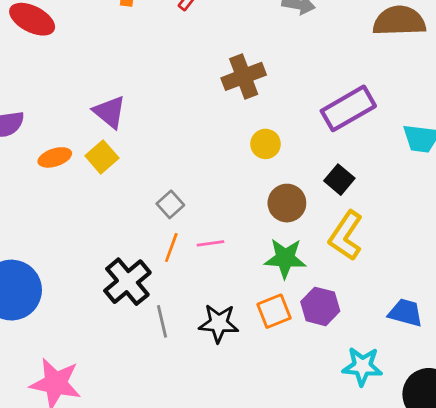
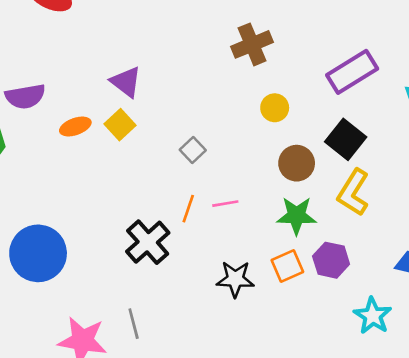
black square: (339, 180) -> (346, 139), size x1.4
gray square: (170, 204) -> (193, 150), moved
gray line: (162, 321) -> (134, 324), moved
cyan star: (362, 366) -> (373, 316), turned 30

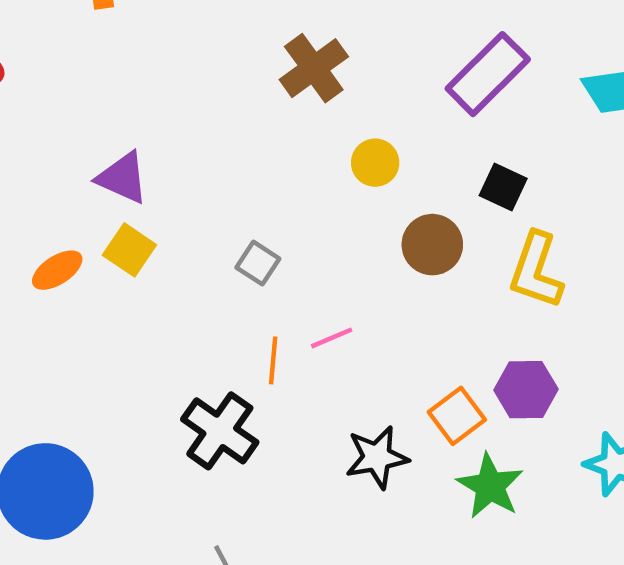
black square: (346, 139) -> (503, 187), size x0.7
green star: (296, 216) -> (490, 486), moved, turned -30

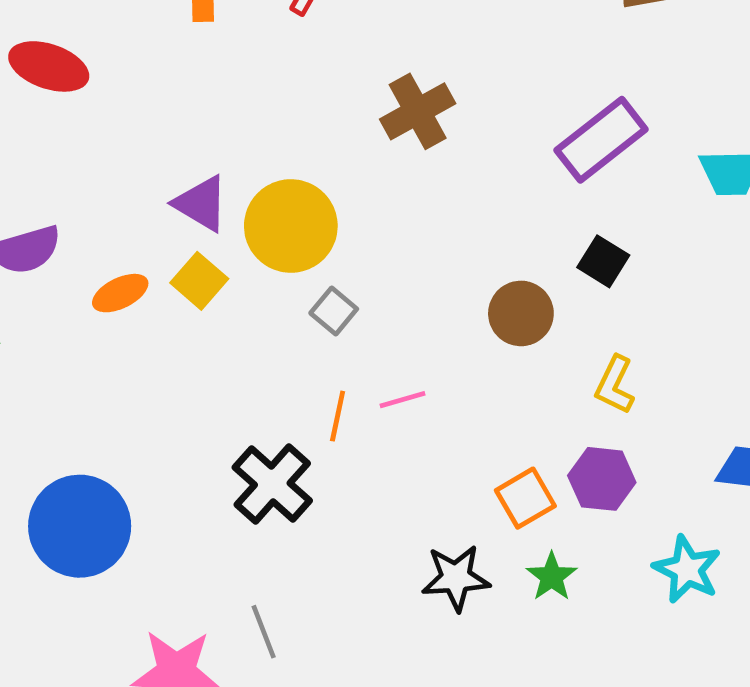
yellow circle: (375, 163) -> (291, 226), moved, size x1.8
yellow L-shape: (536, 270) -> (615, 385), moved, size x0.7
black star: (377, 457) -> (456, 578), moved
green star: (490, 486) -> (552, 577), size x0.7

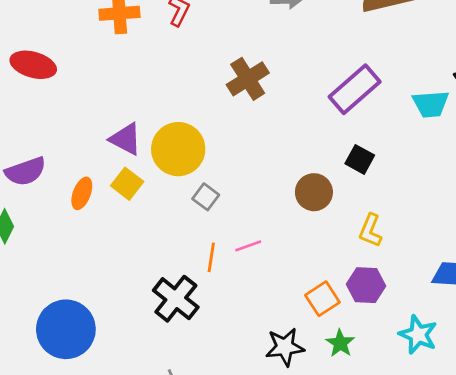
orange ellipse: (120, 293) -> (82, 193), turned -40

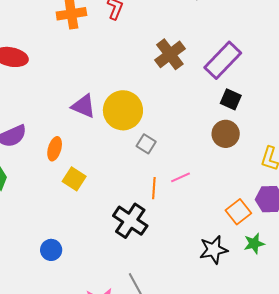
purple rectangle: (355, 89) -> (223, 60), moved
black square: (360, 159) -> (231, 99), moved
yellow square: (127, 184) -> (74, 179), moved
blue circle: (66, 329) -> (51, 250), size x0.5
green star: (340, 343) -> (254, 244), turned 30

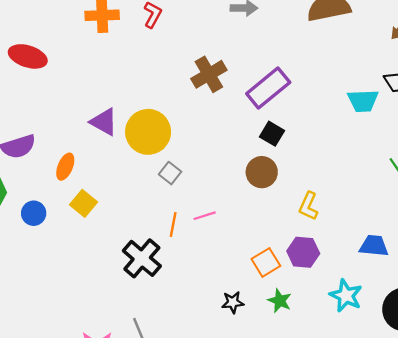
green star: (254, 244) -> (280, 301), turned 30
blue circle: (51, 250) -> (34, 213), moved
black star: (214, 250) -> (233, 302), size x0.7

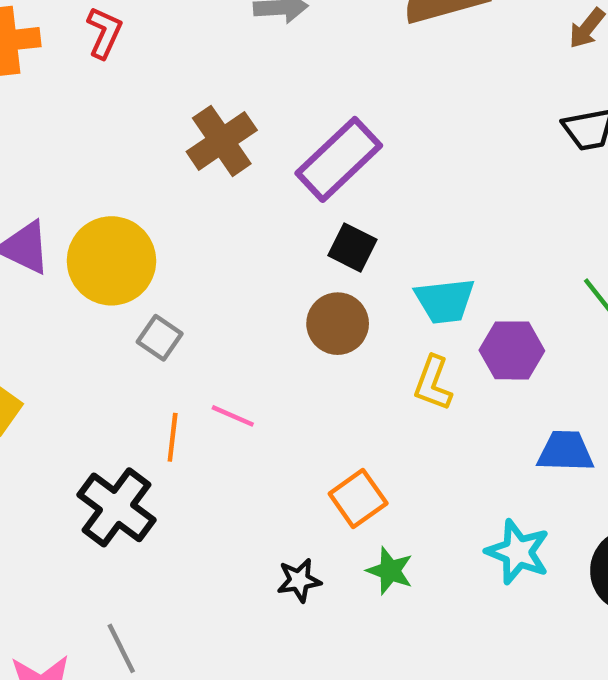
cyan trapezoid: (363, 101) -> (445, 301), moved
pink line: (205, 216) -> (233, 416), turned 45
purple hexagon: (303, 252) -> (512, 350), moved

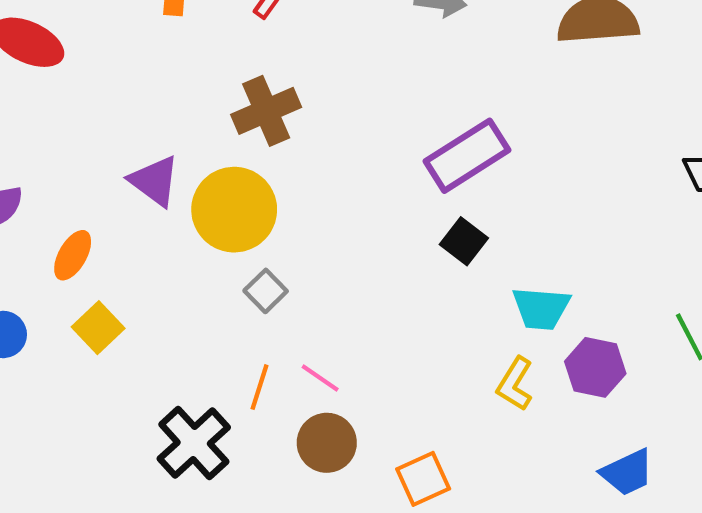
brown cross: (222, 141) -> (266, 111), moved
brown circle: (338, 324) -> (327, 443), moved
blue trapezoid: (565, 451) -> (627, 472), turned 142

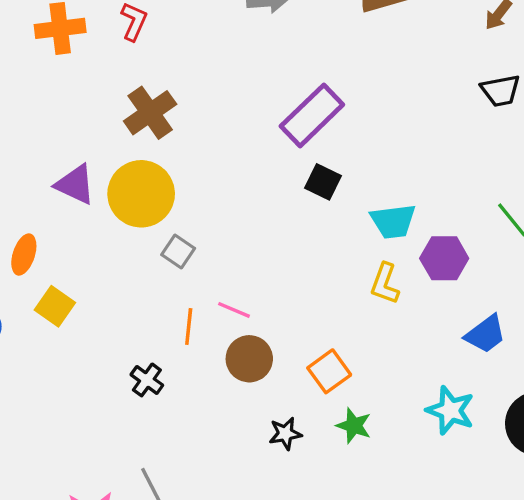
black cross: (194, 443) -> (147, 380), size x0.6

